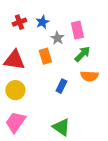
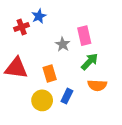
blue star: (42, 22) -> (39, 16), moved
orange rectangle: (45, 56) -> (50, 73), moved
yellow circle: (15, 90) -> (42, 100), moved

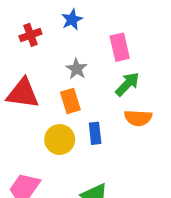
blue star: (39, 16) -> (72, 20), moved
gray star: (63, 44) -> (77, 69), moved
blue rectangle: (67, 96) -> (95, 133), turned -32

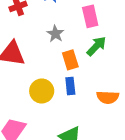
orange rectangle: (70, 101) -> (70, 60), moved
orange semicircle: (138, 118) -> (108, 97), moved

